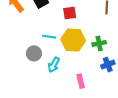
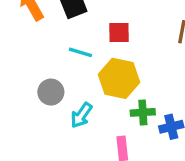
cyan line: (49, 37) -> (80, 52), moved
green cross: (99, 43) -> (143, 112), moved

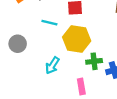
gray circle: (51, 92) -> (18, 44), moved

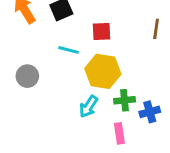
cyan arrow: (52, 65) -> (89, 106), moved
pink rectangle: (81, 87) -> (119, 133), moved

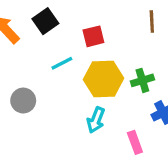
cyan line: (68, 50) -> (62, 63), turned -30
green cross: (125, 100) -> (142, 80), moved

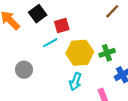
brown line: (152, 22) -> (112, 11), turned 49
red square: (93, 36) -> (62, 25), moved

